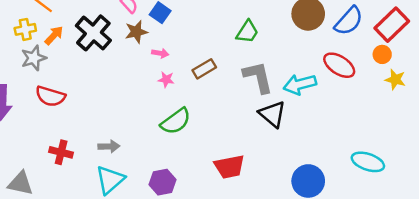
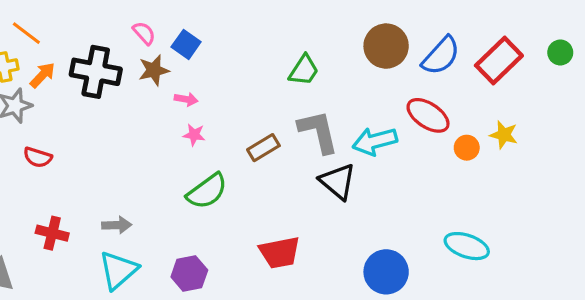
black cross: (93, 33) -> (96, 72), turned -30
orange circle: (382, 54) -> (467, 148), moved
brown rectangle: (204, 69) -> (263, 148), moved
red semicircle: (50, 96) -> (38, 157), size x0.7

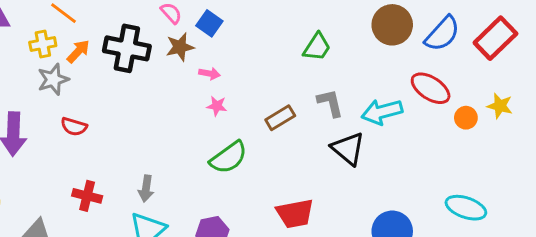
gray L-shape: (318, 132) -> (330, 103), size x0.7
gray arrow: (117, 225) -> (146, 188), turned 100

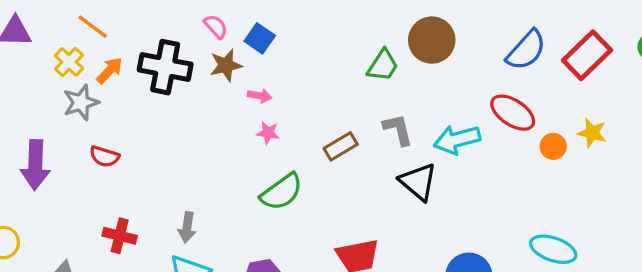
brown circle: (392, 25) -> (432, 40), moved
yellow cross: (43, 44) -> (69, 62), turned -35

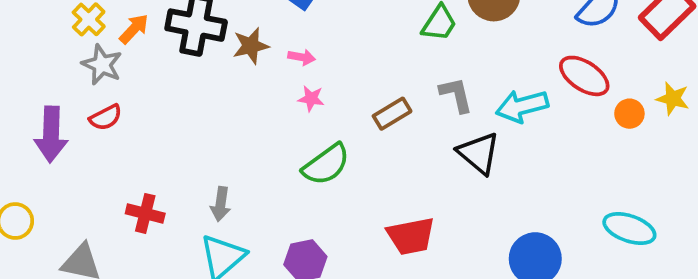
brown star: (226, 65) -> (251, 46), moved
gray star: (81, 102) -> (102, 65), turned -30
red semicircle: (104, 156) -> (106, 117), moved, turned -44

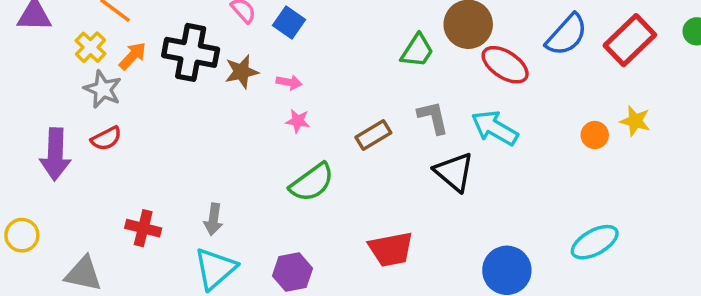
red ellipse: (584, 76) -> (505, 65), moved
cyan arrow: (522, 106) -> (495, 128), turned 45
cyan ellipse: (629, 229) -> (595, 242), turned -48

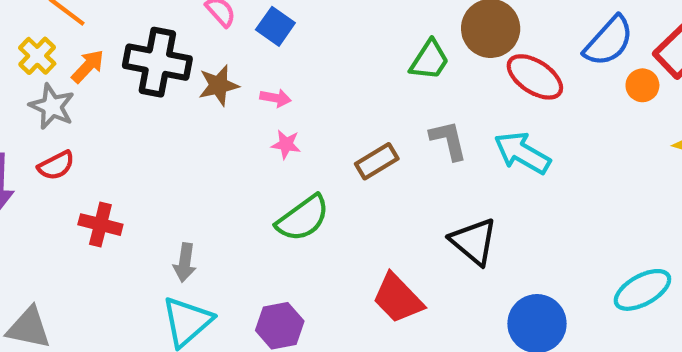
orange circle: (595, 135) -> (642, 85), moved
black triangle: (454, 172) -> (474, 241), moved
red cross: (143, 228) -> (100, 225), moved
red trapezoid: (391, 249) -> (398, 298), turned 57

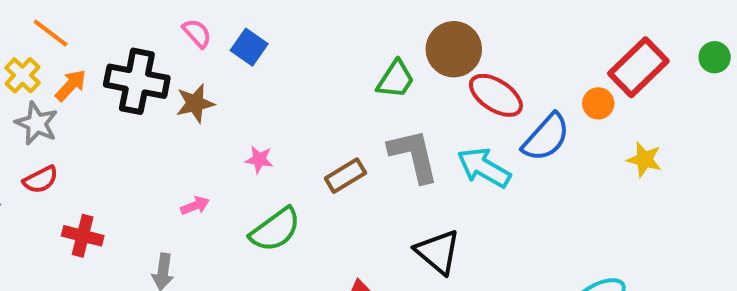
blue semicircle: (609, 41) -> (546, 137), moved
pink arrow: (275, 98) -> (195, 206), moved, turned -32
gray L-shape: (448, 140) -> (414, 156), size x1.4

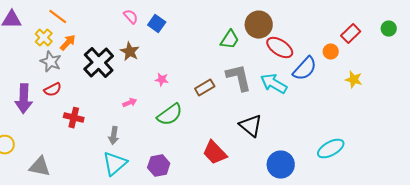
red rectangle: (638, 67) -> (351, 34), size x0.7
black cross: (137, 81) -> (99, 63), moved, turned 36
brown star: (195, 103) -> (130, 52), turned -30

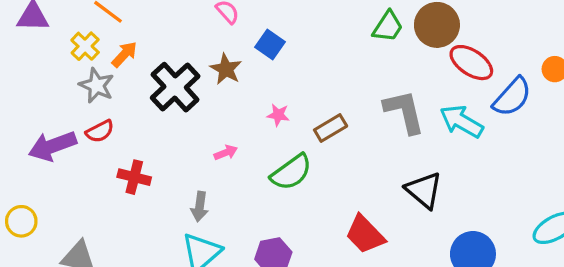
blue square: (157, 24) -> (270, 45), moved
green trapezoid: (230, 40) -> (388, 27), moved
brown rectangle: (205, 88) -> (331, 128), moved
purple arrow: (24, 99) -> (52, 146), turned 68

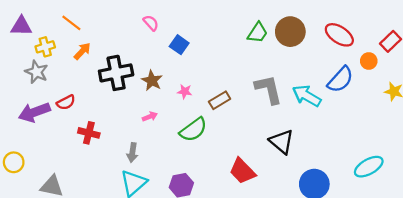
yellow cross: (85, 46) -> (45, 47), moved, turned 30
red ellipse: (471, 63) -> (339, 35), moved
brown star: (226, 69) -> (152, 81), moved
gray star: (97, 85) -> (37, 72), moved
black cross: (175, 87) -> (116, 73), turned 32

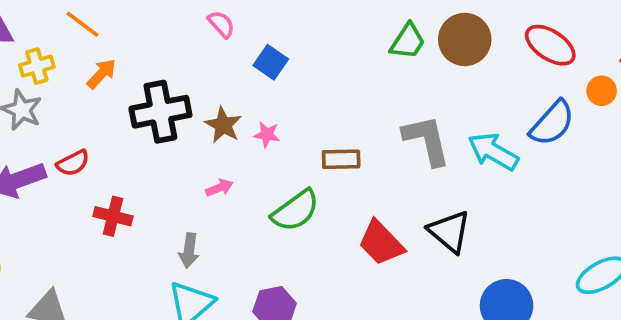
pink star: (185, 91) -> (267, 135), moved
brown rectangle: (220, 100) -> (341, 159), turned 30
red trapezoid: (242, 171) -> (381, 243), moved

